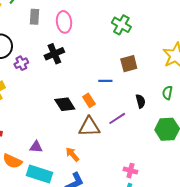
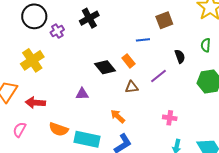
brown triangle: (89, 127) -> (132, 87), size x0.6
purple triangle: (36, 147) -> (82, 94), moved
pink cross: (130, 171) -> (170, 118), moved

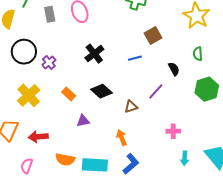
black cross: (89, 18) -> (94, 54), moved
orange rectangle: (128, 61) -> (69, 94), moved
orange arrow: (118, 116) -> (122, 138), turned 35

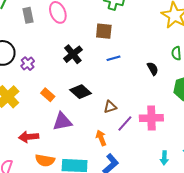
brown square: (153, 36) -> (104, 31), moved, turned 36
purple line: (156, 91) -> (125, 124), moved
purple triangle: (83, 121) -> (62, 122), size x1.5
pink cross: (173, 131) -> (151, 118), moved, size x1.6
red arrow: (38, 137) -> (29, 137), moved

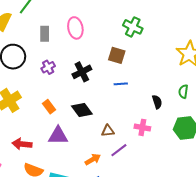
gray rectangle: (28, 15) -> (45, 34), moved
purple cross: (28, 64) -> (48, 67), moved
pink cross: (151, 118) -> (142, 127), moved, size x0.7
orange arrow: (101, 138) -> (93, 159), turned 70

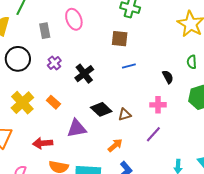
black cross: (82, 72) -> (84, 74), moved
orange rectangle: (49, 107) -> (53, 102), moved
black diamond: (82, 110) -> (101, 109), moved
purple line: (119, 150) -> (153, 134), moved

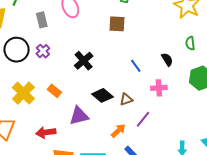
purple cross: (54, 63) -> (43, 51), moved
blue line: (129, 66) -> (136, 66), moved, turned 72
purple line: (153, 134) -> (143, 119), moved

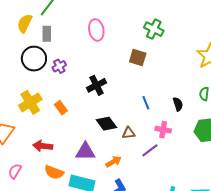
gray rectangle: (42, 20) -> (47, 34), moved
purple triangle: (79, 116) -> (85, 152), moved
purple line: (143, 119) -> (150, 150), moved

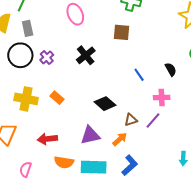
black cross: (96, 85) -> (86, 55), moved
yellow cross: (30, 102) -> (26, 99), turned -35
brown triangle: (129, 133) -> (131, 120), moved

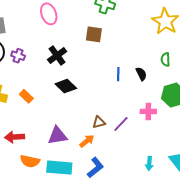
purple cross: (47, 57) -> (18, 56), turned -32
blue line: (139, 75) -> (118, 74), moved, turned 32
pink cross: (162, 97) -> (148, 111), moved
black diamond: (105, 104) -> (66, 86), moved

